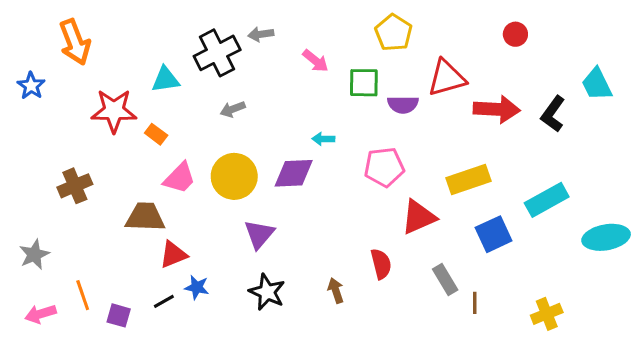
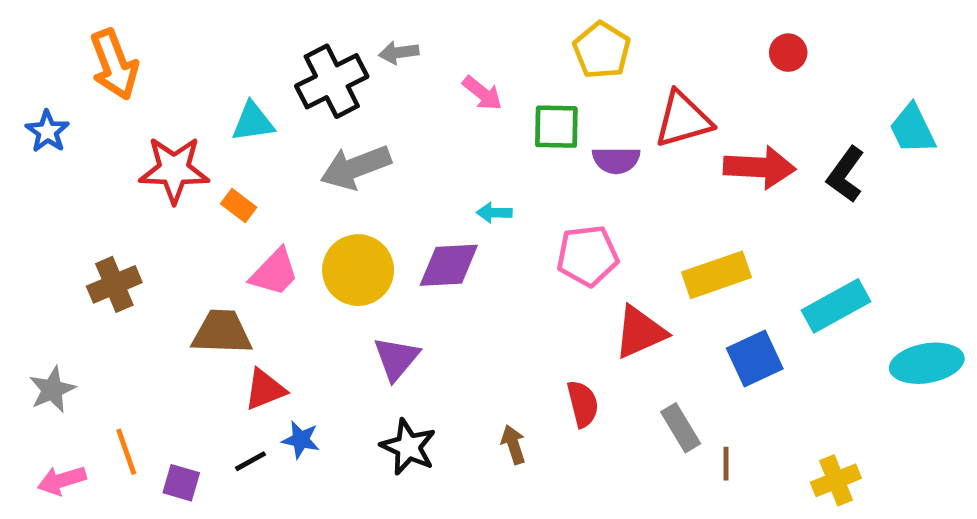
gray arrow: (233, 109) -> (356, 167), size x1.8

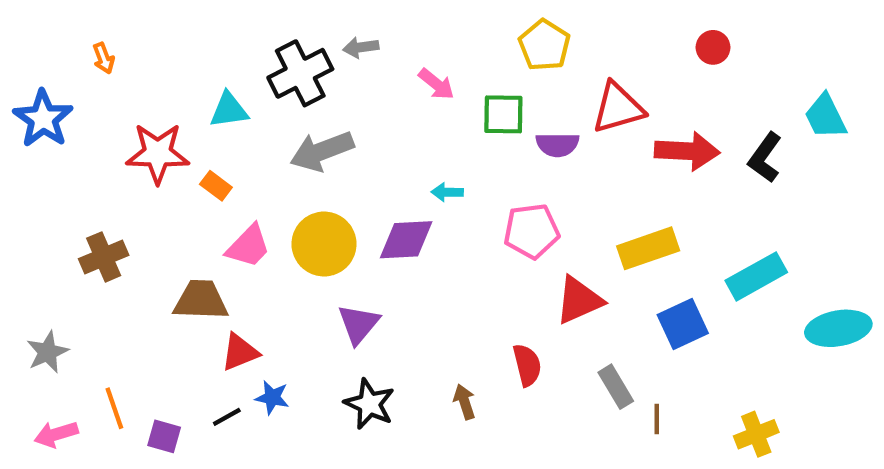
orange arrow: (114, 65) -> (104, 58), size x0.5
blue star: (47, 131) -> (43, 119), size x1.5

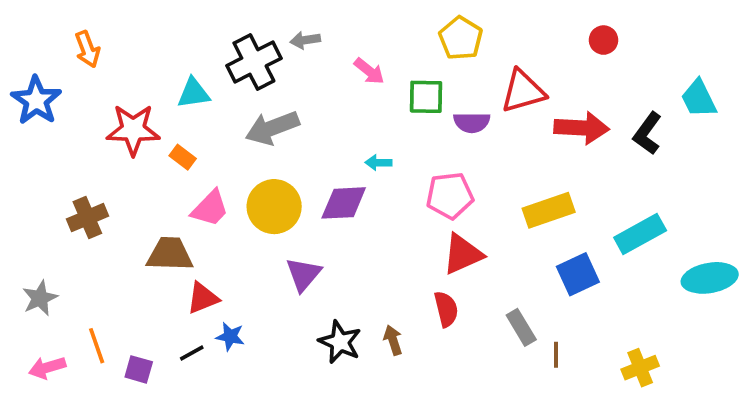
orange arrow: (104, 58) -> (87, 49), size x1.4
red triangle: (579, 300) -> (463, 254), moved
black star: (369, 404) -> (340, 342), moved

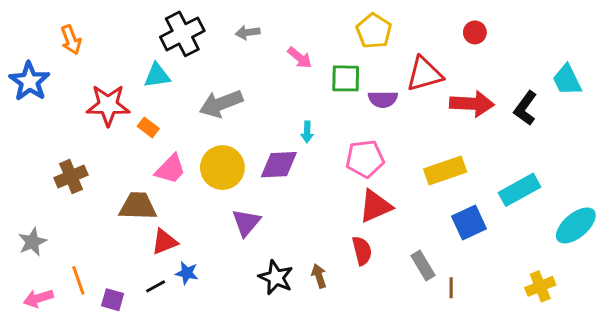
red circle: (604, 40) -> (475, 32), moved
black cross: (254, 62) -> (182, 34), moved
cyan arrow: (378, 163) -> (307, 132), turned -90
cyan ellipse: (710, 278) -> (576, 225), turned -30
yellow cross: (640, 368) -> (540, 286), moved

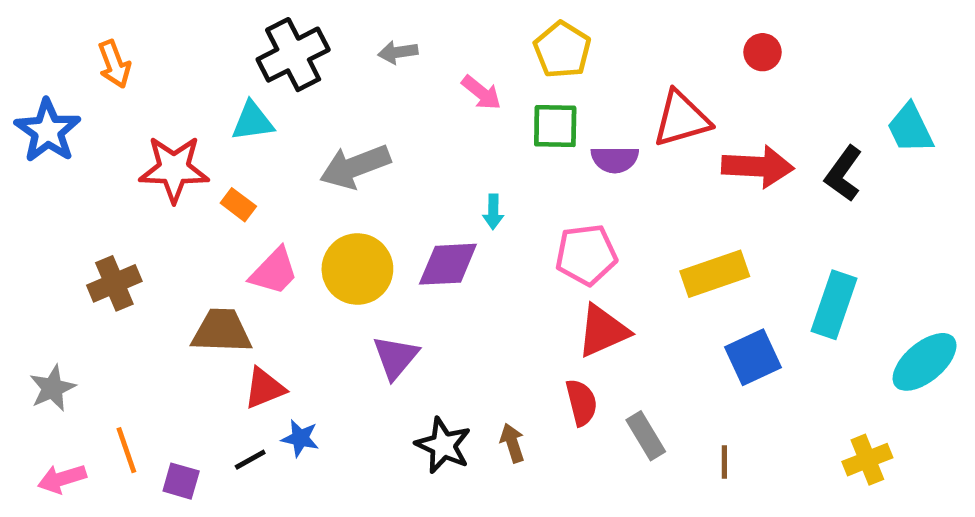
yellow pentagon: (374, 31) -> (562, 50), moved
cyan rectangle: (519, 190) -> (834, 305), turned -42
gray rectangle: (423, 266) -> (646, 436), moved

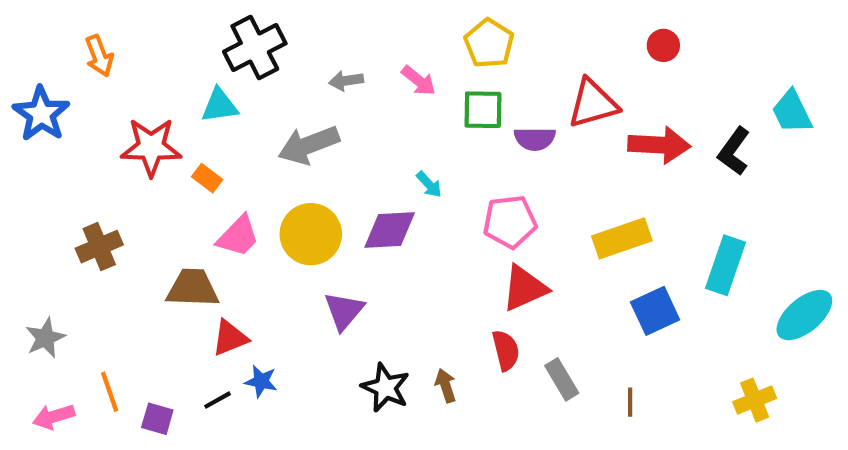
gray arrow: (398, 52) -> (346, 81), moved
cyan arrow: (493, 212) -> (429, 184), turned -44

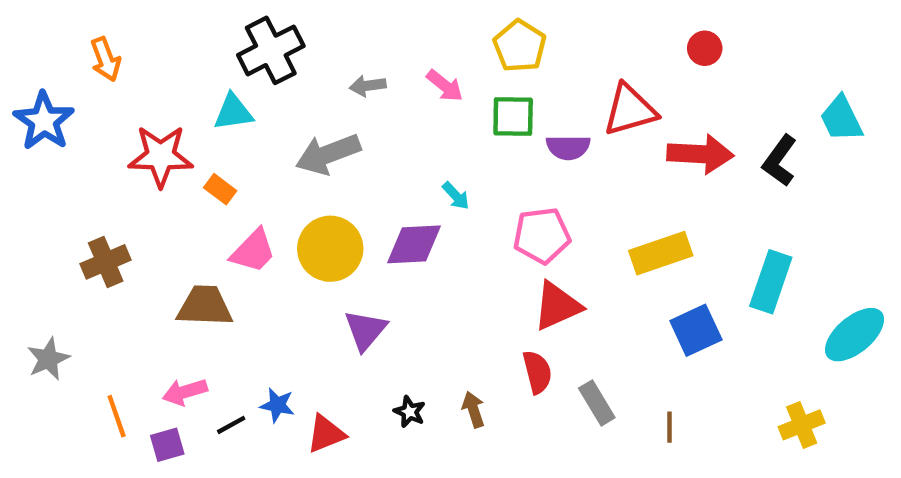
red triangle: (230, 338) -> (326, 434), moved
black star: (385, 388) -> (410, 412), size x0.6
pink arrow: (54, 417) -> (185, 392), moved
purple square: (157, 419) -> (167, 445), turned -32

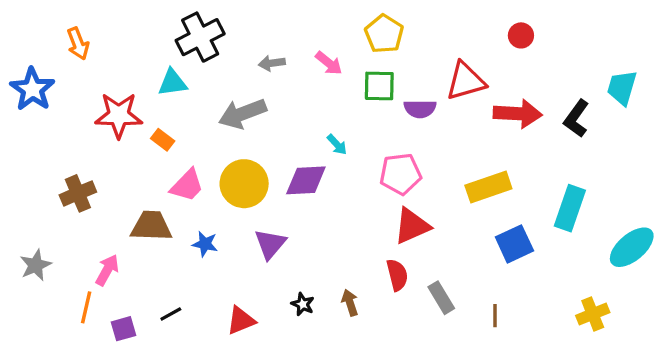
cyan trapezoid: (841, 119) -> (622, 88), turned 42
pink arrow: (185, 392) -> (107, 270), moved, turned 136
blue star: (277, 405) -> (205, 244), moved
orange line: (117, 416) -> (86, 307), turned 32

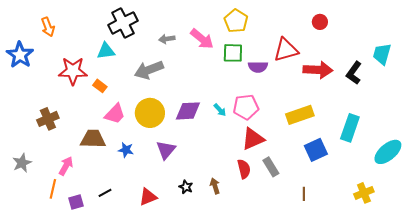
pink arrow: (329, 63) -> (202, 39), size x1.4
cyan arrow: (337, 145) -> (220, 110), moved
gray rectangle: (441, 298) -> (271, 167), moved

